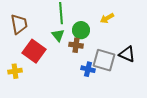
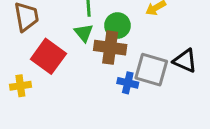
brown cross: (76, 45) -> (110, 48), size x1.5

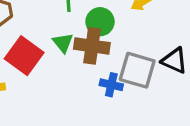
green triangle: (84, 33) -> (63, 43), moved

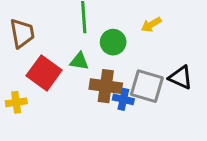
green triangle: (63, 43) -> (79, 61), turned -42
brown cross: (92, 46) -> (106, 86), moved

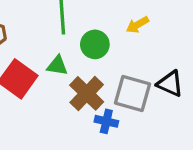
brown cross: (106, 86) -> (87, 93), turned 36
blue cross: (123, 99) -> (106, 121), moved

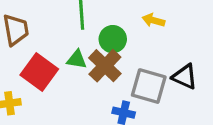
yellow arrow: (137, 25) -> (153, 20), turned 45
brown cross: (87, 93) -> (105, 66), moved

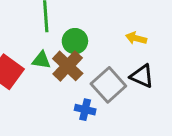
yellow arrow: (153, 20) -> (136, 38), moved
gray square: (149, 86) -> (108, 85), turned 32

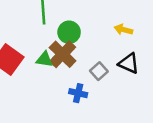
green triangle: (41, 60) -> (44, 59), moved
gray square: (108, 85) -> (99, 71), size x0.6

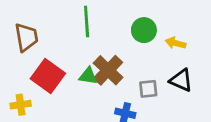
green circle: (69, 32) -> (144, 30), moved
gray square: (99, 71) -> (148, 89), turned 36

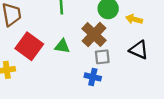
brown cross: (108, 70) -> (94, 35), moved
gray square: (148, 89) -> (102, 57), moved

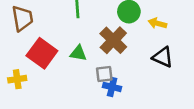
gray square: (102, 57) -> (104, 74), moved

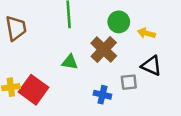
red square: (42, 53) -> (33, 90), moved
gray square: (104, 74) -> (129, 82), moved

